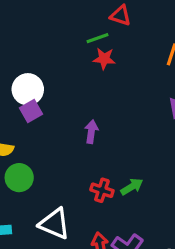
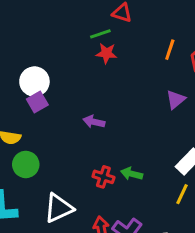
purple arrow: (91, 132) -> (94, 122), turned -85
green arrow: (132, 187) -> (132, 174), turned -135
white triangle: (54, 224) -> (59, 208), turned -48

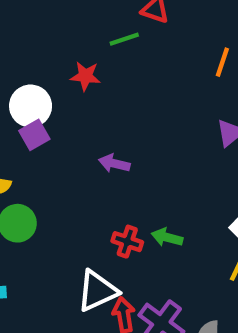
red star: (106, 53) -> (85, 76), moved
white triangle: (59, 208) -> (97, 291), moved

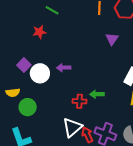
green line: (124, 39) -> (52, 10), turned 64
white circle: (31, 106) -> (40, 73), moved

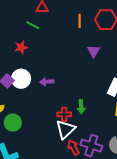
white circle: (40, 73) -> (21, 79), moved
green arrow: (97, 94) -> (81, 107), turned -88
white triangle: (72, 127) -> (65, 129), moved

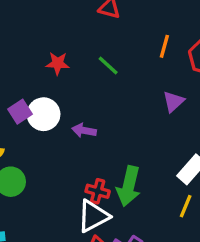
green line: (33, 25) -> (108, 66), moved
green arrow: (81, 107) -> (129, 186), size x1.6

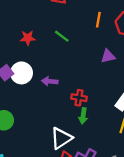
purple triangle: (173, 101) -> (108, 56), turned 35
green arrow: (129, 186) -> (83, 116), size x0.6
red cross: (98, 191) -> (79, 98), moved

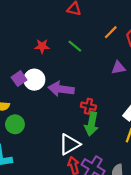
orange line: (98, 20) -> (111, 32), turned 32
purple arrow: (50, 81) -> (61, 89), size x1.6
green arrow: (83, 116) -> (92, 124), size x1.5

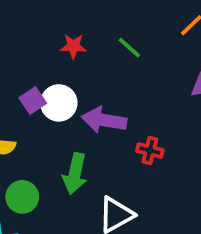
green circle: (15, 124) -> (22, 197), moved
green arrow: (92, 124) -> (75, 174), moved

